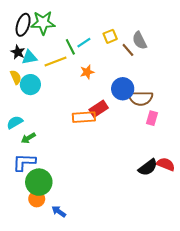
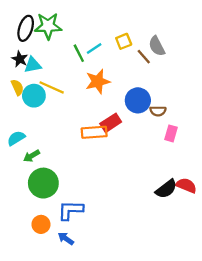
yellow line: (56, 61) -> (52, 87), moved, turned 45
orange star: (87, 72) -> (98, 81), size x1.5
brown semicircle: (141, 98) -> (158, 111), size x0.6
blue L-shape: (24, 162) -> (71, 210), moved
green circle: (39, 182) -> (43, 183), moved

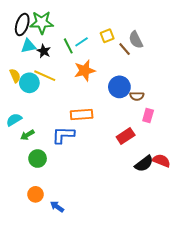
black star: (20, 59) -> (44, 51), moved
cyan triangle: (33, 65) -> (28, 46), moved
red rectangle: (111, 123) -> (126, 136), moved
green circle: (43, 183) -> (38, 159), size x0.7
blue L-shape: (71, 210) -> (63, 135), moved

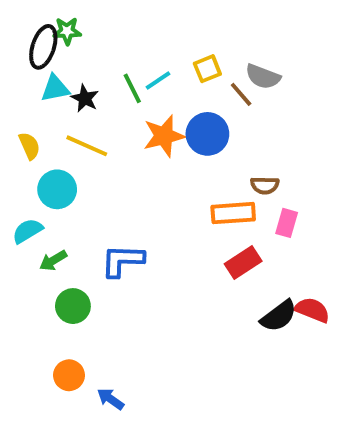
green star: (42, 22) -> (67, 31), moved, size x0.6
gray semicircle: (136, 40) -> (263, 77), turned -42
cyan circle: (29, 83) -> (57, 189), moved
blue circle: (119, 87) -> (207, 134), moved
orange rectangle: (82, 115) -> (233, 213), moved

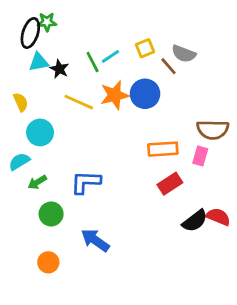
yellow line: (87, 146) -> (79, 102), moved
brown semicircle: (265, 185) -> (213, 130), moved, size x1.6
blue arrow: (111, 399) -> (95, 240), moved, size x1.5

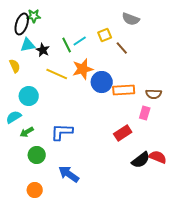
gray semicircle: (184, 54) -> (131, 19), moved
blue circle: (145, 94) -> (102, 82), moved
yellow semicircle: (21, 102) -> (15, 66), moved
brown semicircle: (213, 130) -> (154, 94), size x0.7
orange rectangle: (163, 149) -> (124, 90), moved

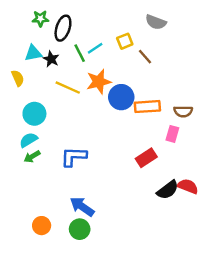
black ellipse: (22, 24) -> (63, 28), moved
cyan semicircle: (14, 117) -> (28, 140), moved
green circle: (37, 155) -> (80, 229), moved

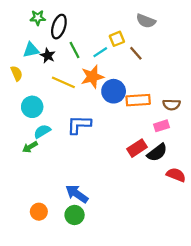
cyan line: (95, 48) -> (100, 52), moved
pink rectangle: (172, 134) -> (162, 126), turned 56
cyan semicircle: (28, 140) -> (42, 131), moved
blue L-shape: (74, 157) -> (79, 125), moved
black semicircle: (168, 190) -> (157, 153), moved

